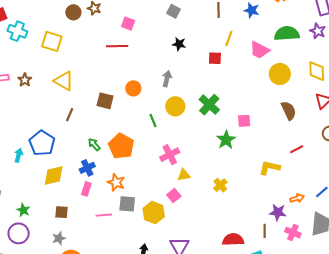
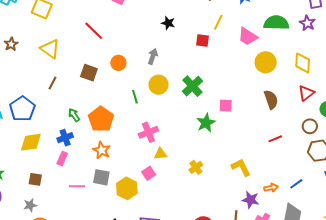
red line: (117, 46) -> (94, 31), moved, turned 40
yellow L-shape: (270, 168) -> (241, 167), moved, turned 45
orange star: (116, 182) -> (102, 150), moved

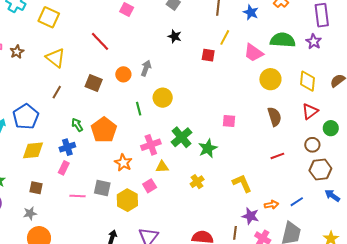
gray arrow: (153, 56) -> (146, 68), moved
green cross: (192, 86) -> (182, 137), moved
green star: (206, 123) -> (208, 148), moved
orange star: (102, 150) -> (123, 163), moved

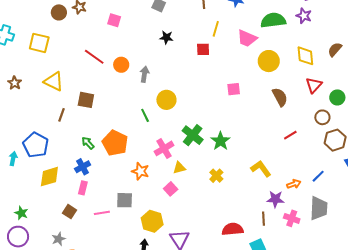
orange circle: (123, 74) -> (121, 65), moved
brown square: (94, 83) -> (86, 100), moved
pink square: (229, 121) -> (234, 89), moved
brown square: (36, 188) -> (70, 212), moved, turned 32
yellow hexagon: (127, 200) -> (152, 221), moved

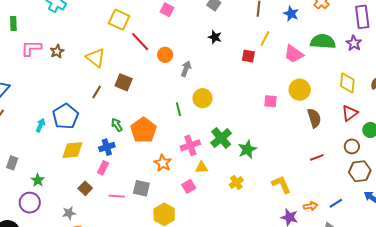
yellow square: (39, 43) -> (119, 20), moved
yellow circle: (269, 61) -> (300, 90), moved

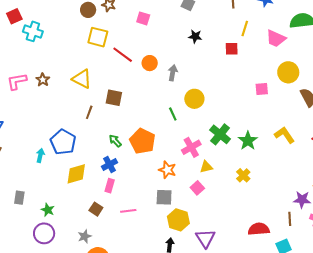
yellow L-shape: (281, 184) -> (284, 135), moved
gray square: (141, 188) -> (164, 197), moved

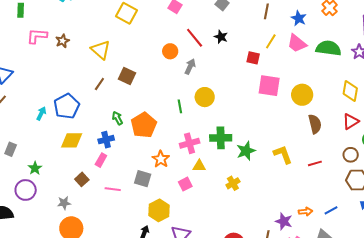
pink trapezoid: (276, 38) -> (297, 43), moved
red line: (123, 55) -> (195, 38), moved
pink square: (262, 89) -> (269, 86), moved, size x1.6
green cross: (220, 134) -> (221, 138), turned 35
gray square: (164, 197) -> (143, 179), moved

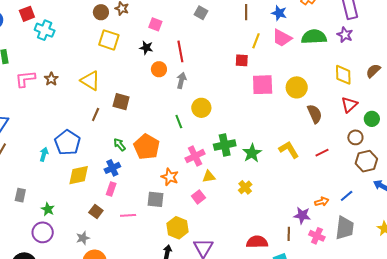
black star: (221, 37) -> (146, 48), moved
red line: (195, 38) -> (180, 51), turned 40

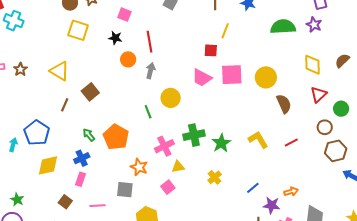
pink trapezoid: (282, 38) -> (202, 78), moved
brown square: (121, 102) -> (90, 92), turned 36
blue line: (347, 196) -> (253, 188), moved

